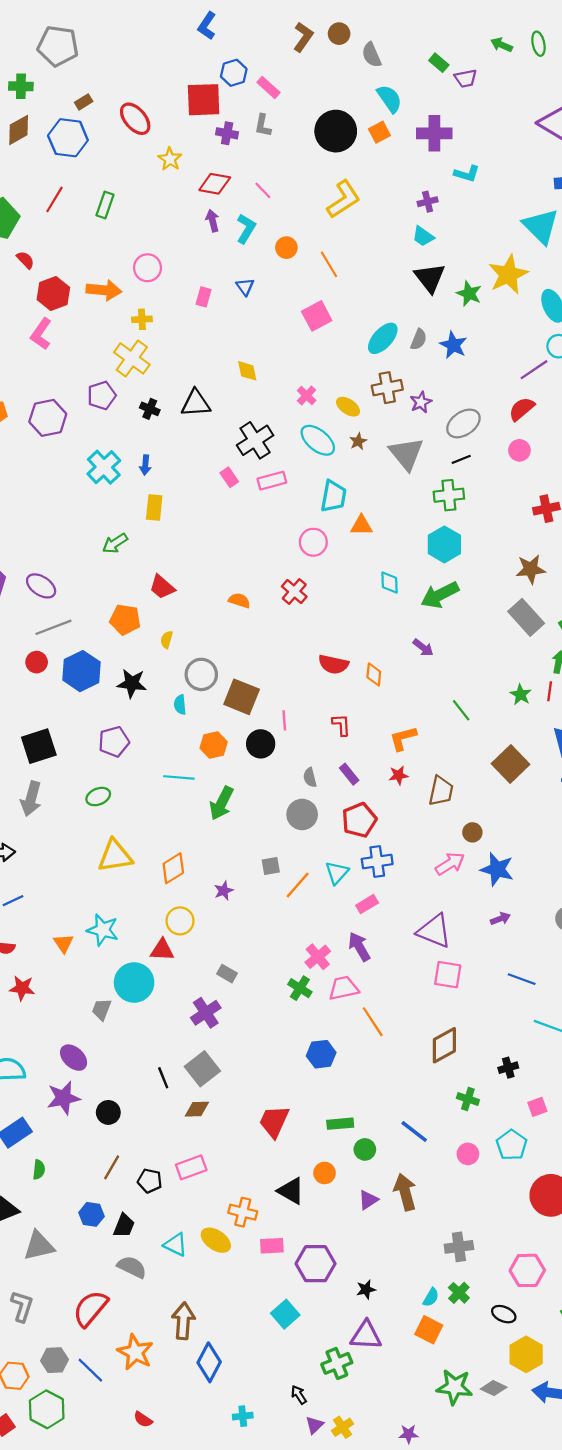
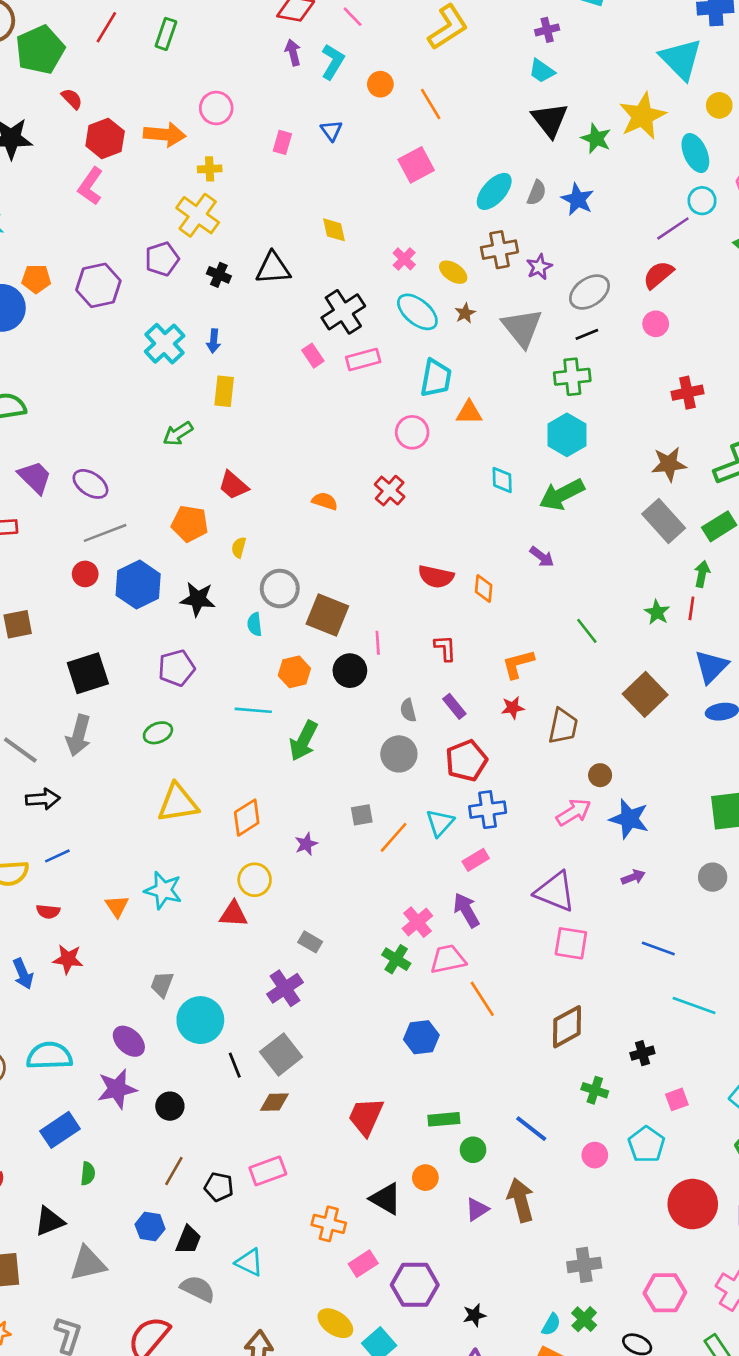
cyan circle: (134, 983) -> (200, 1020), moved
yellow ellipse: (216, 1240) -> (335, 1323), moved
pink rectangle: (272, 1246) -> (363, 1264), turned -30

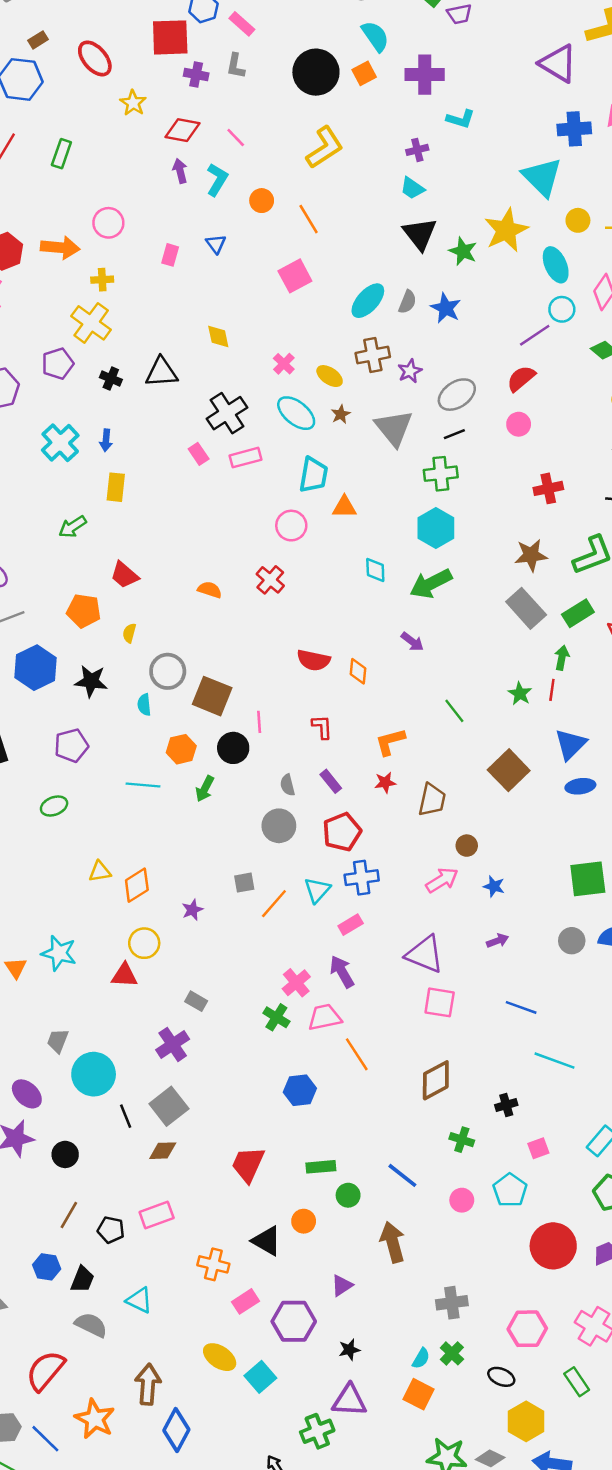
green arrow: (304, 741) -> (205, 789), moved, size x0.7
yellow triangle: (178, 803) -> (100, 871), moved, size x0.6
blue star: (629, 819) -> (494, 886), size x0.6
purple triangle: (477, 1209) -> (342, 1285), moved

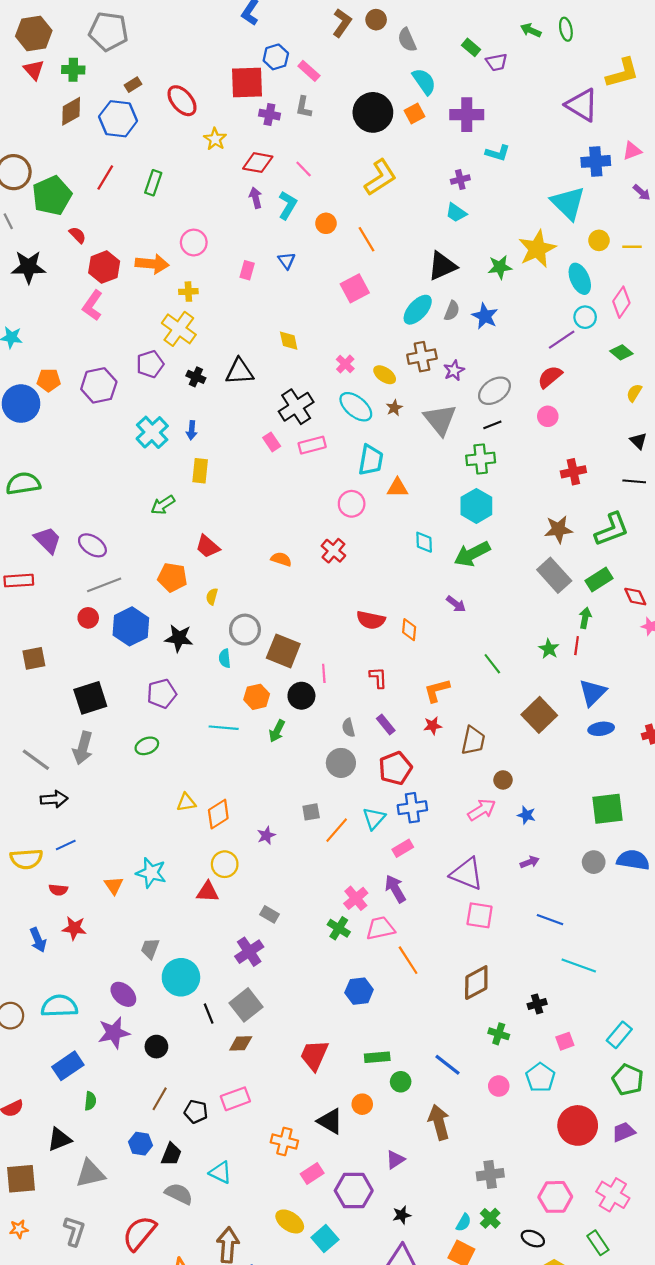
black triangle: (420, 234) -> (442, 266), moved, turned 44
green star: (463, 251) -> (500, 267), turned -30

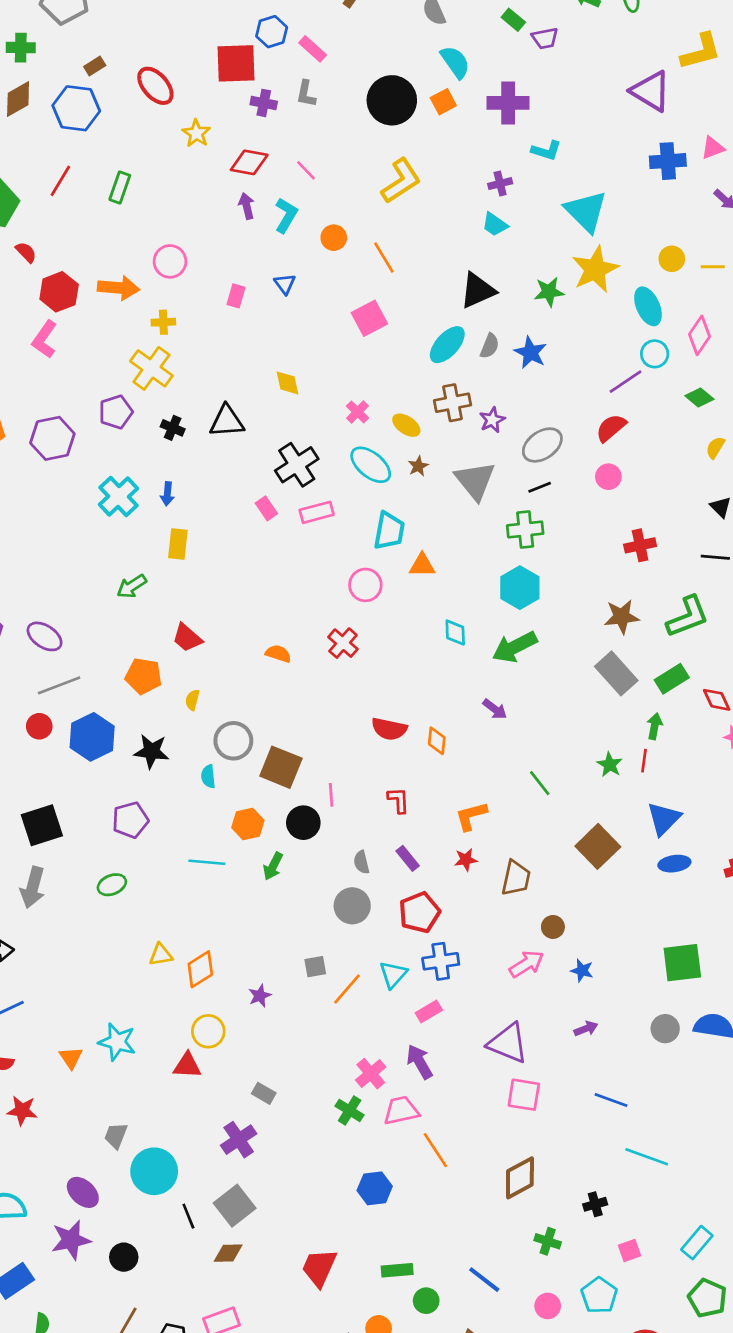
cyan triangle: (568, 203) -> (586, 211), moved

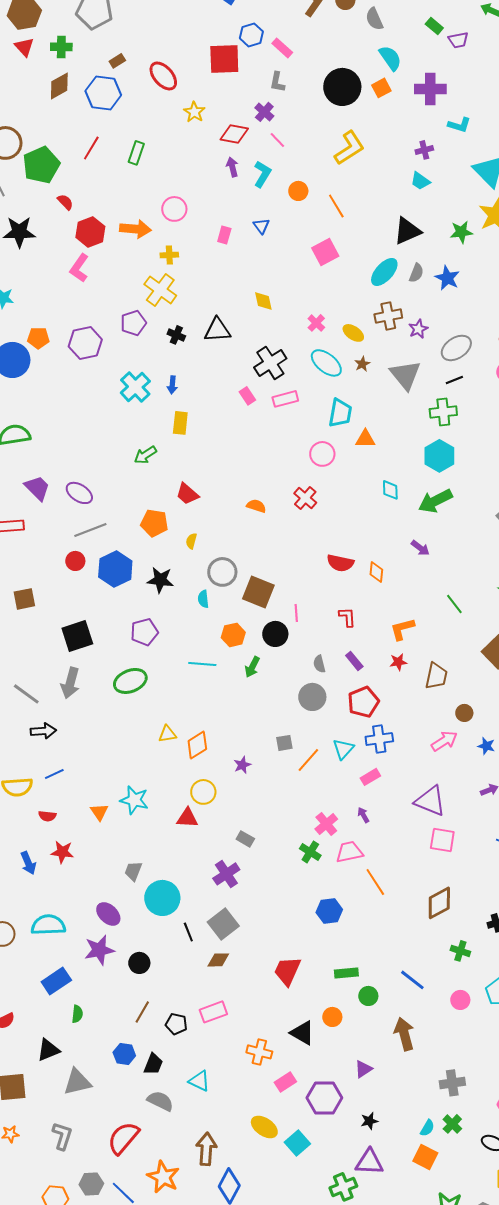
purple cross: (264, 103) -> (264, 112), moved, turned 30
green ellipse: (112, 885) -> (130, 681), size x1.5
purple arrow: (420, 1062) -> (363, 815), size x0.6

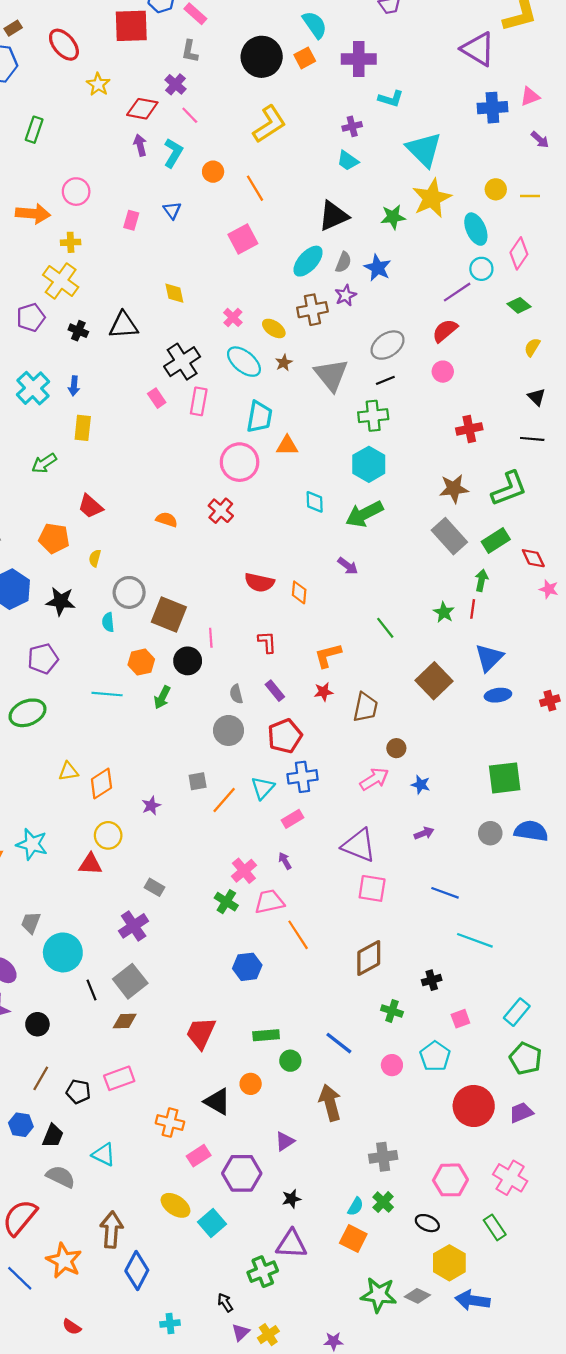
purple star: (418, 329) -> (346, 295), moved
pink rectangle: (285, 399) -> (199, 401), turned -65
pink circle: (322, 454) -> (240, 462), size x1.4

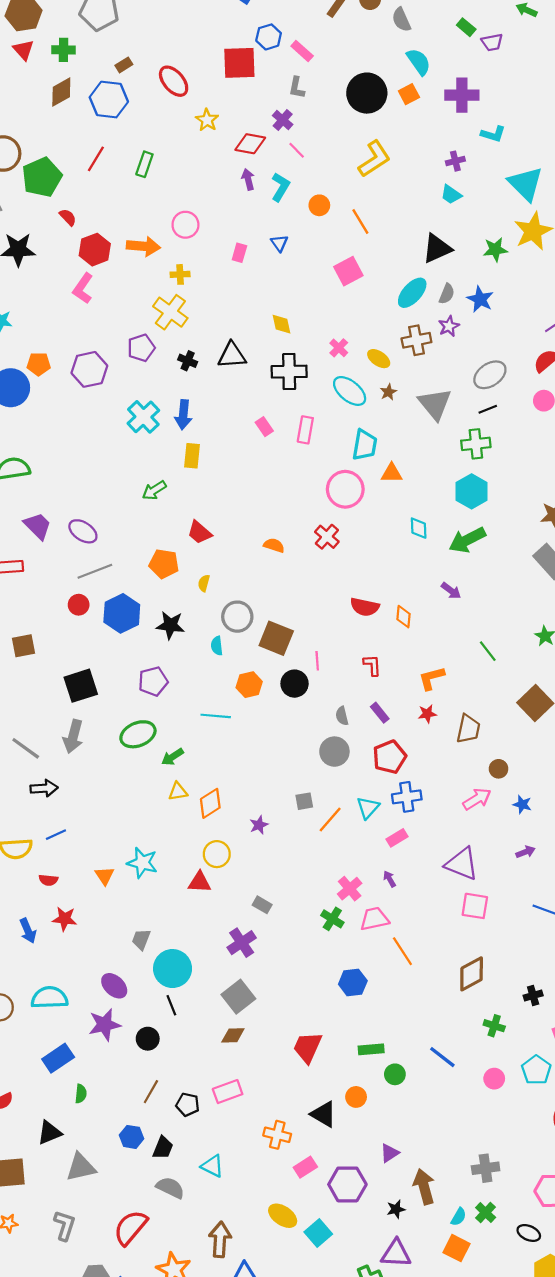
black cross: (182, 362) -> (289, 372), moved, turned 32
blue arrow: (74, 386) -> (183, 415), size x1.5
green arrow: (162, 697) -> (173, 757), moved, turned 30
black line: (92, 990) -> (171, 1005), moved
brown arrow: (330, 1103) -> (424, 1187), moved

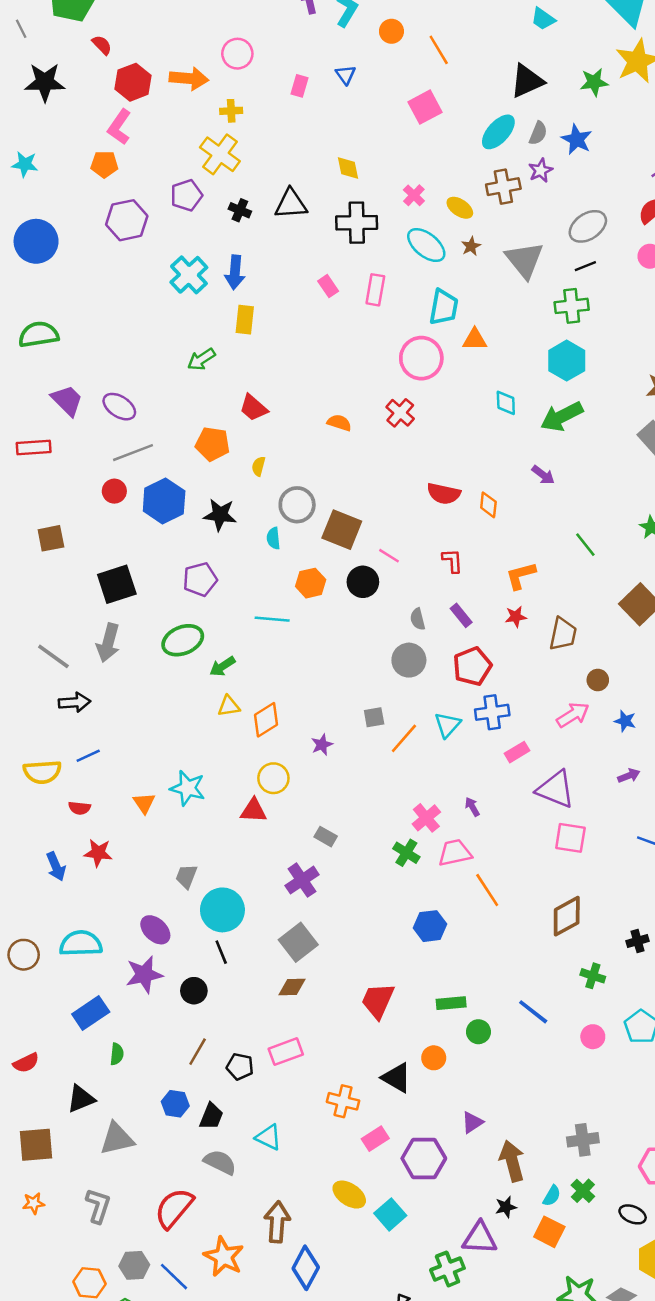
orange pentagon: (39, 364) -> (104, 164), moved
pink line: (317, 661) -> (389, 556), turned -54
pink rectangle: (397, 838) -> (517, 752), moved
black star: (396, 1209) -> (506, 1207), moved

